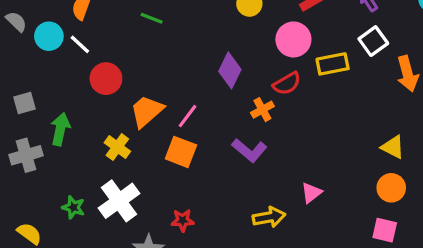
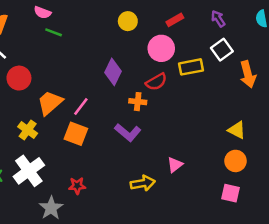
orange cross: (262, 110) -> (138, 102), turned 35

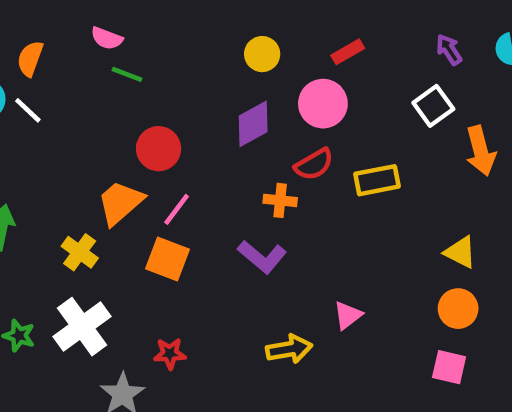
purple arrow: (218, 19) -> (449, 50), moved
yellow rectangle: (191, 67) -> (377, 180), moved
purple diamond: (113, 72) -> (253, 124), moved, turned 35
red circle: (19, 78) -> (159, 149), moved

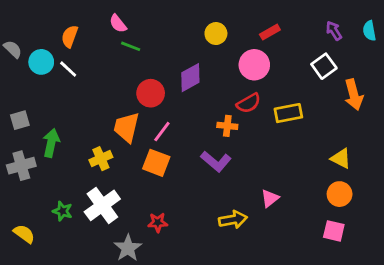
pink semicircle: (107, 38) -> (118, 24), turned 30
purple diamond: (253, 124) -> (190, 78), moved
orange trapezoid: (120, 203) -> (126, 127), turned -36
yellow cross: (80, 252) -> (101, 159), turned 30

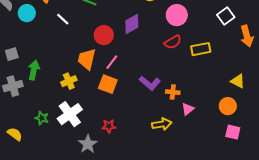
white line: (68, 69) -> (63, 19), moved
orange cross: (227, 126) -> (173, 92), moved
orange circle: (340, 194) -> (228, 106), moved

